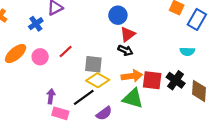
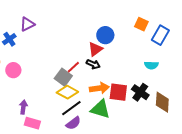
blue circle: (118, 15) -> (105, 35), moved
red line: (66, 51) -> (73, 67), moved
gray square: (93, 64) -> (63, 77), turned 30
black line: (84, 97) -> (71, 108), moved

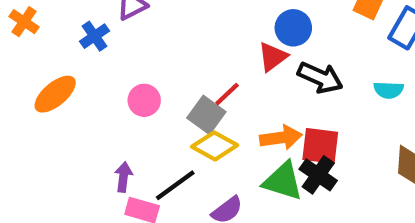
black arrow: (93, 64) -> (320, 78), moved, size x1.5
pink circle: (13, 70) -> (144, 100), moved
black cross: (140, 92) -> (318, 175), moved
black line: (71, 108) -> (175, 185), moved

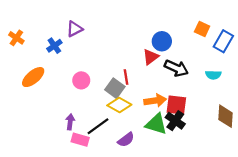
red line: (227, 94) -> (126, 77), turned -56

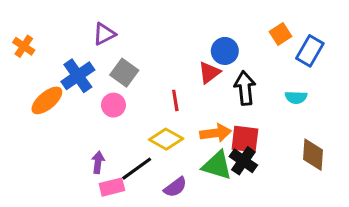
orange square: (202, 29) -> (281, 34), turned 32
blue cross: (54, 46) -> (78, 76), moved, size x1.5
black arrow: (176, 68) -> (245, 88), turned -120
gray square: (115, 88) -> (124, 73), moved
pink rectangle: (80, 140) -> (112, 187), turned -30

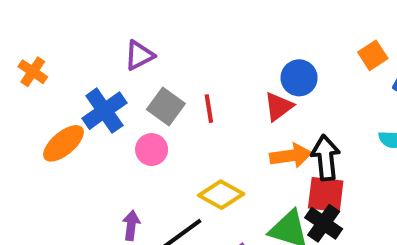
black arrow: (245, 88) -> (326, 158), moved
red line: (175, 100) -> (209, 109), moved
orange arrow: (216, 133) -> (291, 156), moved

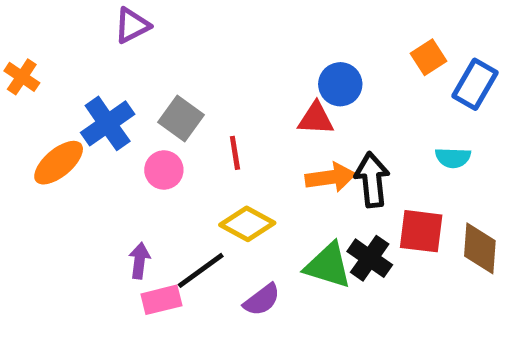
purple triangle: (139, 55) -> (132, 25), moved
red triangle: (279, 107) -> (316, 119), turned 40
red line: (209, 109) -> (235, 153), moved
red square: (326, 195) -> (421, 231), moved

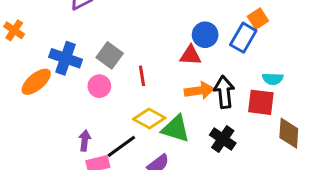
blue rectangle: (475, 84) -> (243, 38), moved
blue cross: (108, 123) -> (66, 58), turned -36
red square: (421, 231) -> (261, 102), moved
green triangle: (328, 266) -> (176, 129), moved

